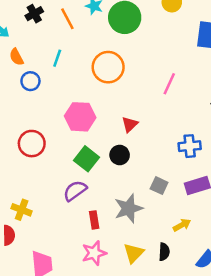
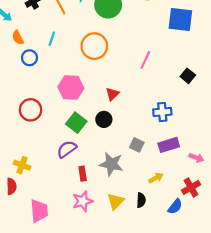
gray star: (128, 208) -> (111, 164), turned 30

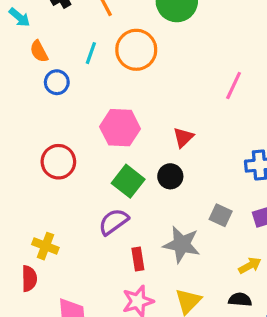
orange circle: (94, 46) -> (136, 50), moved
black semicircle: (141, 200) -> (240, 300), moved, turned -88

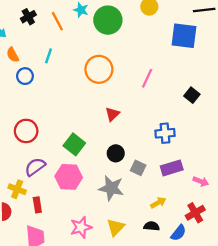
orange circle: (136, 50) -> (99, 69), moved
pink hexagon: (120, 128) -> (69, 177), moved
black circle: (170, 176) -> (116, 153), moved
purple semicircle: (114, 222) -> (35, 167), moved
red rectangle: (138, 259) -> (37, 205), moved

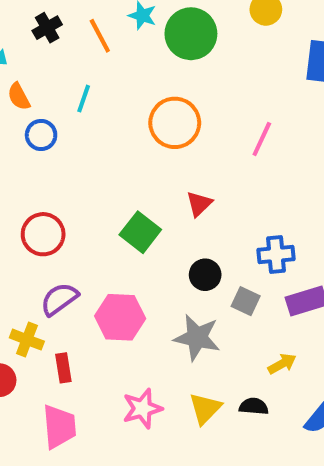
blue cross: (165, 133) -> (276, 254), moved
green square: (74, 144) -> (140, 232), moved
black semicircle: (152, 226) -> (254, 406), moved

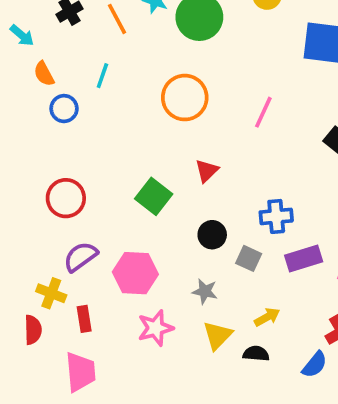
gray star: (197, 338) -> (205, 291), size x0.6
yellow arrow: (282, 364) -> (267, 317), moved
pink star: (142, 408) -> (155, 328), moved
yellow triangle: (205, 408) -> (218, 335), moved

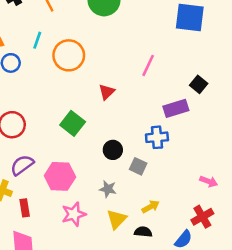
orange circle: (185, 98) -> (69, 55), moved
red triangle: (207, 171) -> (107, 92), moved
purple rectangle: (304, 258) -> (176, 108), moved

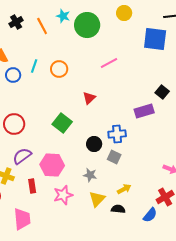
cyan line: (37, 40) -> (34, 66), moved
orange circle: (69, 55) -> (59, 69), size x0.7
pink line: (148, 65) -> (109, 63), moved, turned 36
blue cross: (157, 137) -> (117, 134), moved
red rectangle: (25, 208) -> (32, 186), moved

